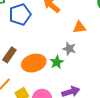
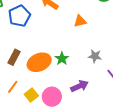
gray star: (69, 49) -> (95, 56), moved

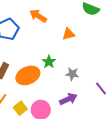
gray star: (95, 56) -> (72, 74), moved
green star: (62, 59) -> (49, 62), moved

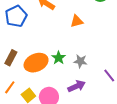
green star: (49, 62) -> (59, 58), moved

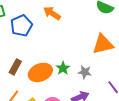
orange triangle: (77, 21) -> (103, 44), moved, size x1.6

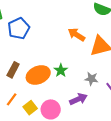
orange arrow: (52, 13) -> (76, 35), moved
gray star: (85, 72) -> (91, 79), moved

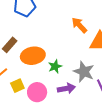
green star: (61, 70) -> (55, 66), moved
gray star: (91, 79) -> (84, 72), size x1.5

